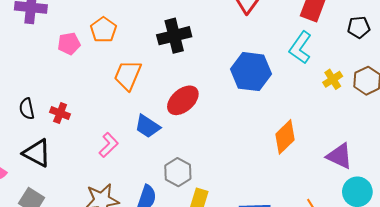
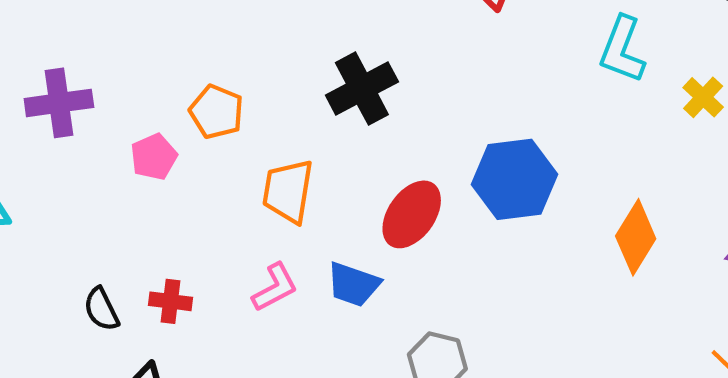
blue hexagon: (251, 72) -> (515, 179), moved
pink L-shape: (109, 145) -> (275, 287), moved, turned 30

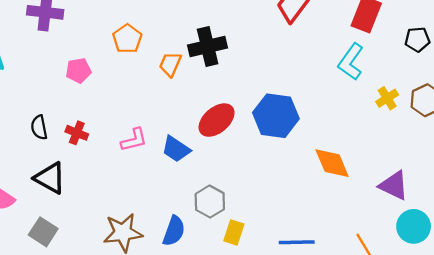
pink pentagon: (154, 157) -> (78, 71), moved
orange trapezoid: (288, 191) -> (170, 64), moved, size x0.7
orange diamond: (636, 237) -> (332, 163), turned -69

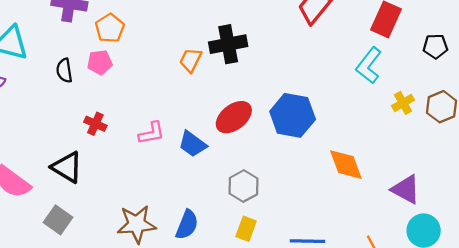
orange pentagon: (127, 39) -> (110, 28), moved
black semicircle: (39, 127) -> (64, 70), moved
gray hexagon: (210, 202) -> (243, 186), moved

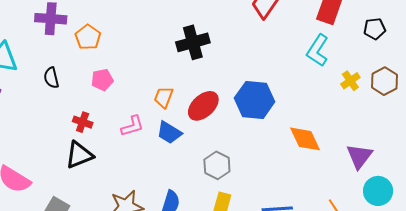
orange trapezoid: (191, 60) -> (164, 97), moved
pink pentagon: (100, 62) -> (102, 80), moved
black triangle: (67, 167) -> (79, 155), moved, turned -48
purple triangle: (406, 189) -> (359, 156), turned 44

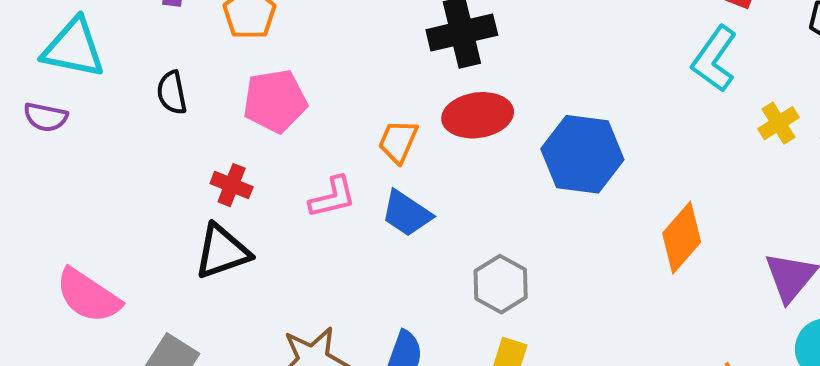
pink pentagon: (102, 80) -> (275, 101), size x1.4
red ellipse: (203, 106) -> (478, 115), moved, turned 32
orange diamond: (305, 139) -> (682, 238), turned 64

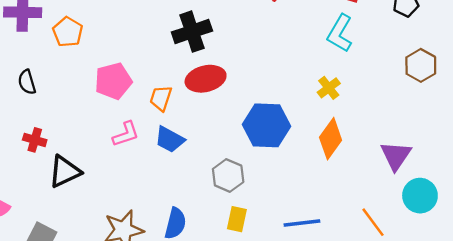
pink pentagon: (275, 101) -> (113, 81), moved
yellow cross: (778, 123) -> (329, 88), moved
blue hexagon: (582, 154) -> (266, 125), moved
red cross: (232, 185) -> (35, 140), moved

